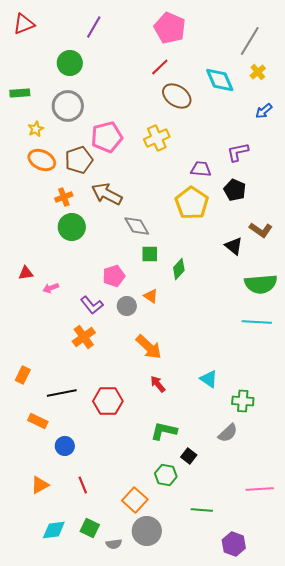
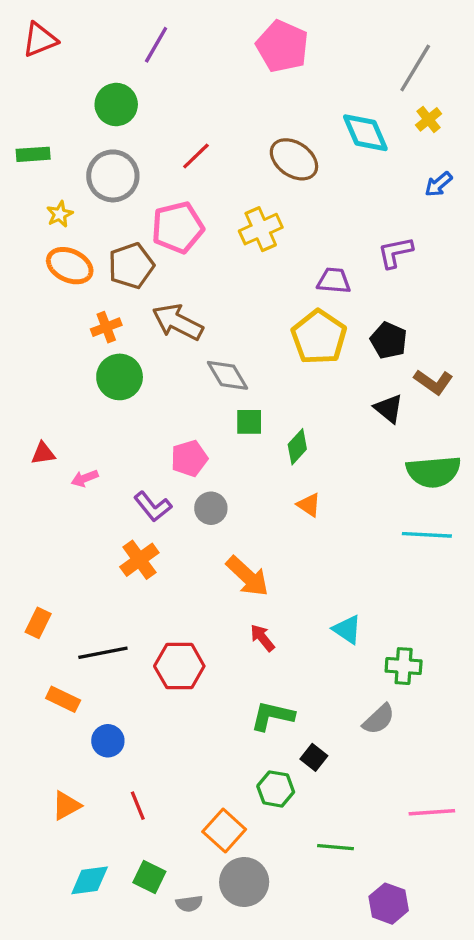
red line: (160, 67) -> (196, 156), moved
black pentagon: (235, 190) -> (389, 340), moved
orange triangle: (151, 296) -> (309, 505), moved

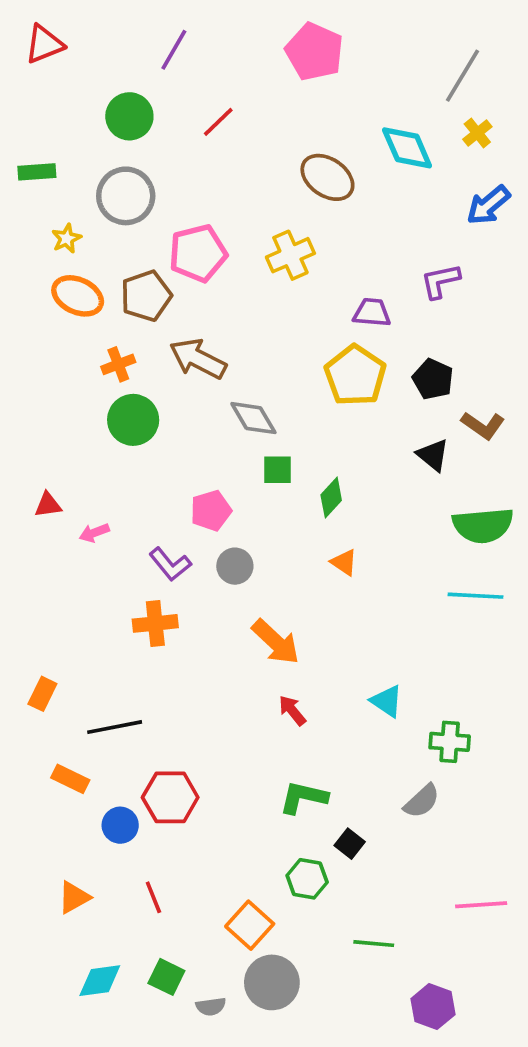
red line: (196, 156) -> (218, 122), moved
blue arrow: (438, 184) -> (488, 205), size x1.4
orange cross: (139, 560) -> (155, 623), turned 30
red hexagon: (179, 666) -> (170, 797), moved

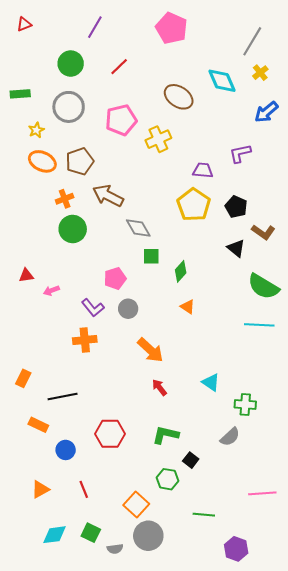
red triangle: (44, 44) -> (24, 24), size x0.7
pink pentagon: (198, 253) -> (121, 120), moved
green semicircle: (483, 525) -> (263, 287), turned 36
red hexagon: (170, 797) -> (110, 434), moved

